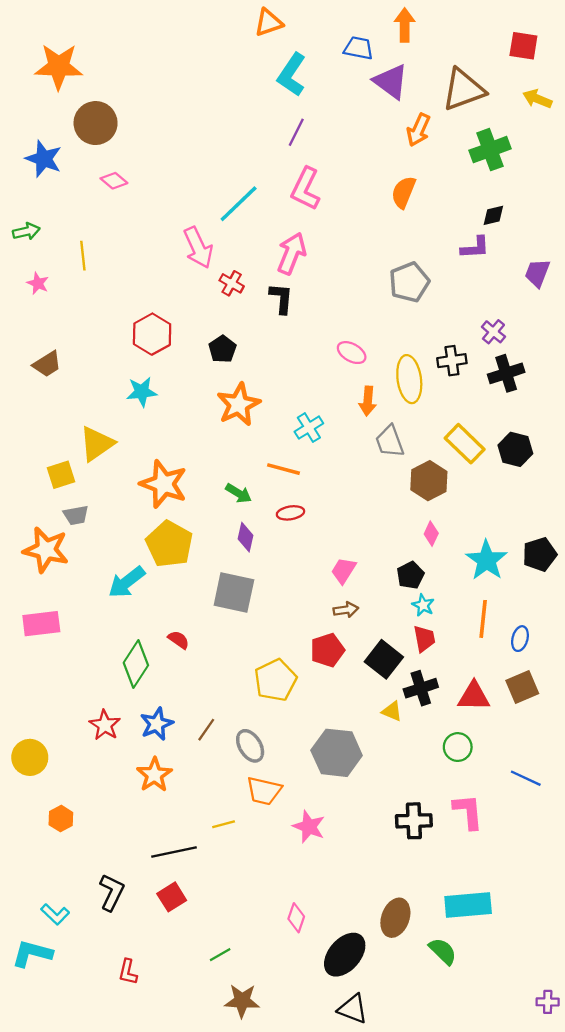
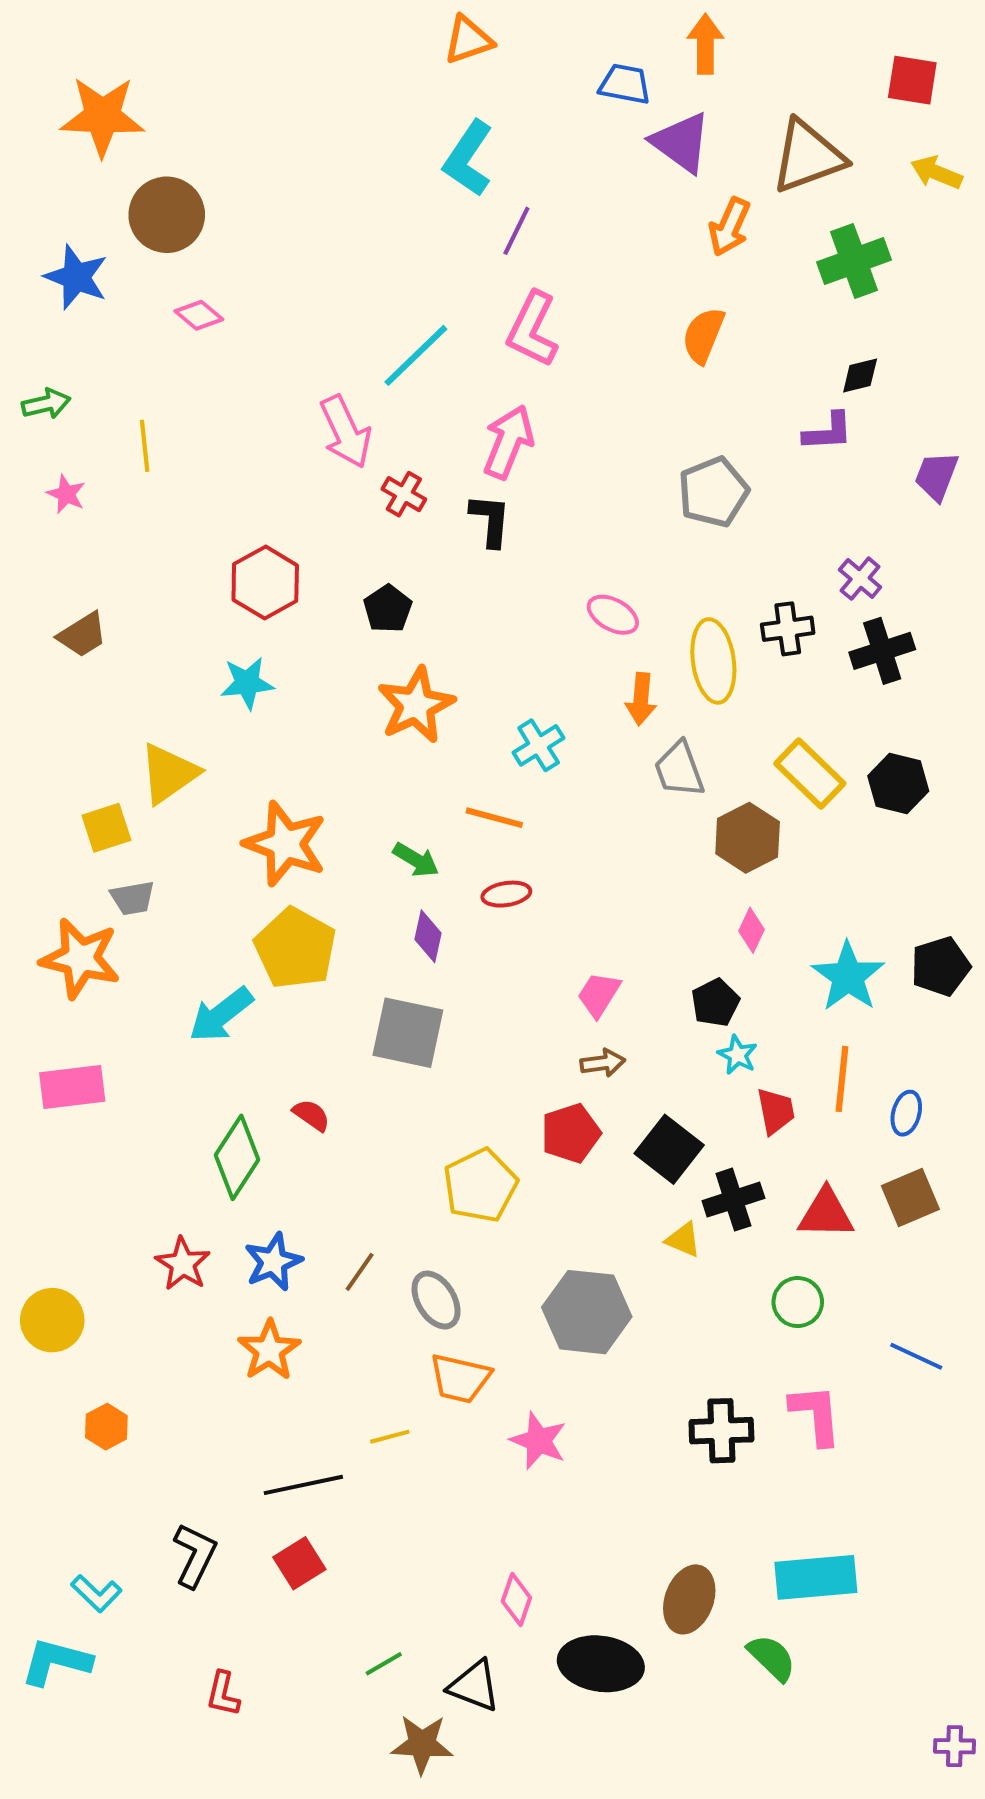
cyan L-shape: (292, 75) -> (468, 159), moved
red trapezoid: (424, 639) -> (776, 1111), moved
black ellipse: (345, 955) -> (601, 1664), turned 57
black triangle: (353, 1009) -> (474, 1686), moved

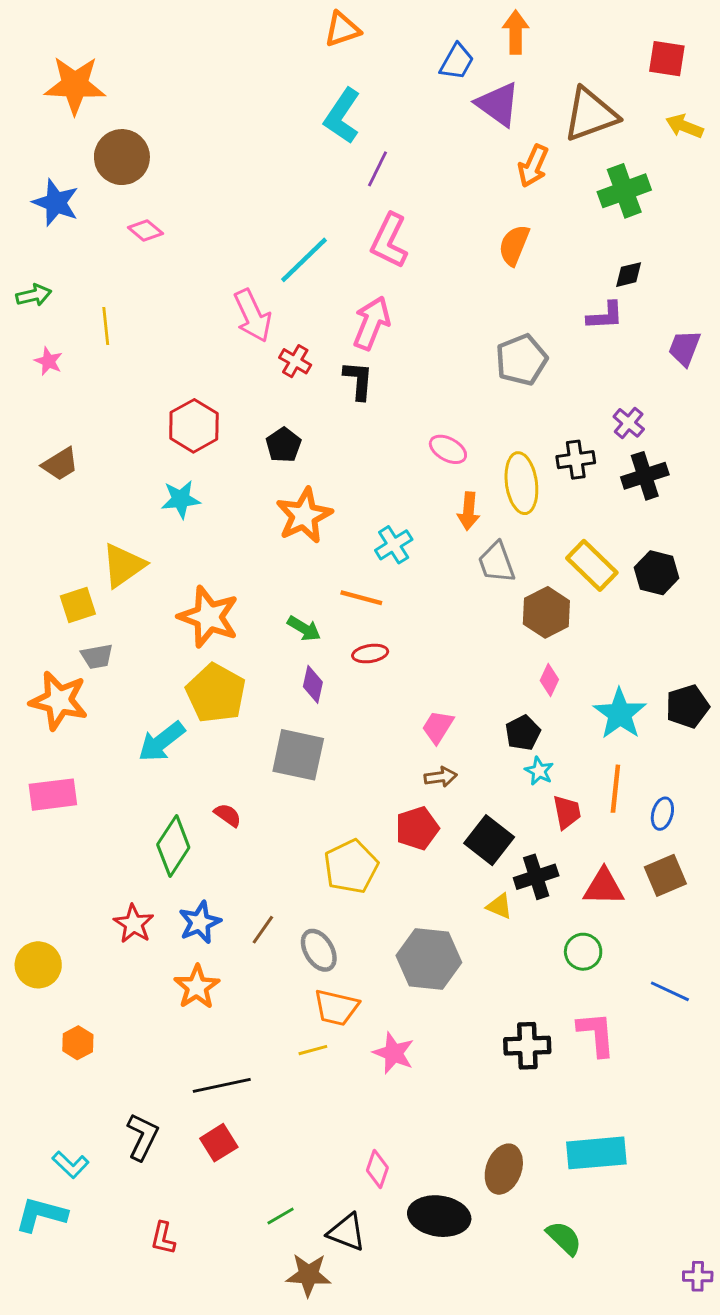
blue trapezoid: (625, 84) -> (457, 62), turned 108
yellow line: (390, 1437) -> (313, 1050), moved
green semicircle: (772, 1658) -> (564, 1238), moved

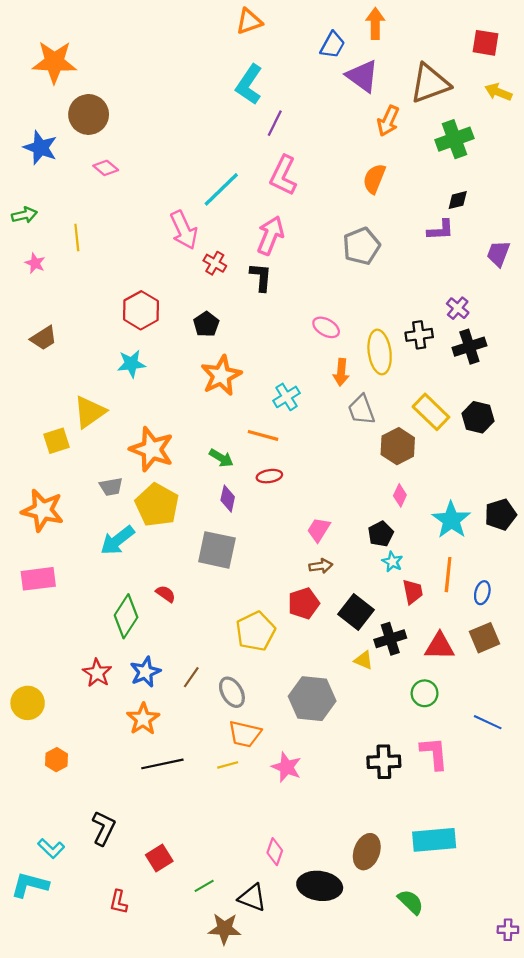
gray pentagon: (521, 360) -> (361, 246), moved
gray trapezoid: (97, 656) -> (111, 487), moved
black line: (222, 1085) -> (162, 764), moved
red square: (219, 1143) -> (159, 858), moved

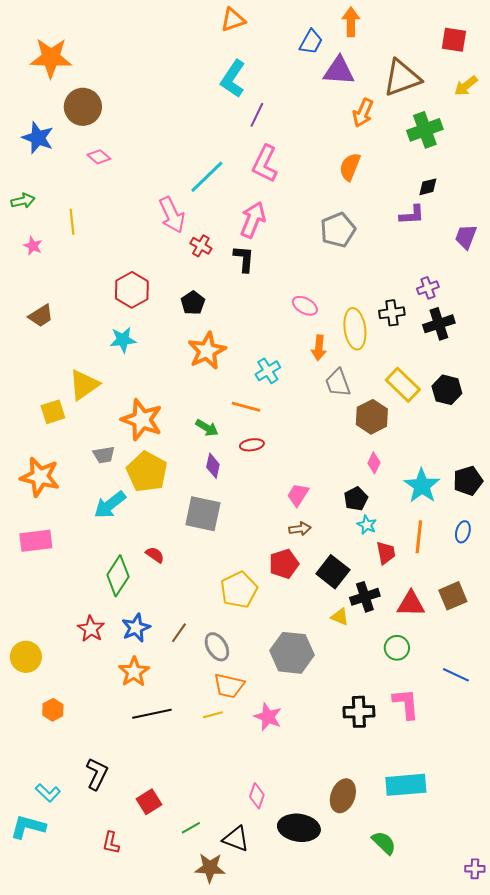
purple triangle: (362, 76) -> (339, 71), turned -32
yellow arrow: (498, 92) -> (466, 86), turned -60
purple cross: (458, 308) -> (428, 288), turned 30
blue ellipse: (482, 593) -> (463, 532), moved

